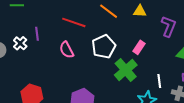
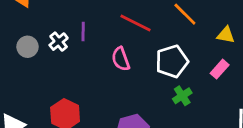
yellow triangle: (140, 11) -> (226, 35), moved
green cross: (126, 70) -> (182, 96), moved, size x0.6

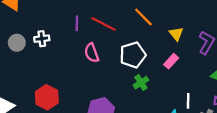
purple line: (83, 32) -> (77, 23), moved
yellow triangle: (226, 35) -> (176, 34), turned 40
white cross: (59, 42) -> (42, 39), turned 32

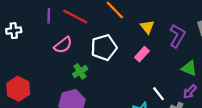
pink semicircle: (92, 53) -> (63, 45), turned -108
green cross: (141, 83) -> (80, 71), moved
white line: (188, 101) -> (159, 94), turned -40

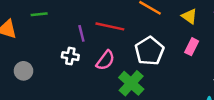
white cross: (14, 31) -> (70, 56), moved, turned 32
green cross: (80, 71) -> (131, 83), size x1.5

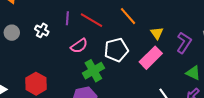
pink rectangle: (192, 47) -> (151, 58), size x1.6
white cross: (70, 56) -> (42, 30), moved

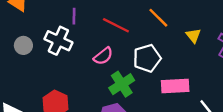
purple line: (67, 18) -> (74, 16), moved
white cross: (42, 30) -> (58, 41), size x1.6
pink rectangle: (151, 58) -> (175, 86), moved, turned 45

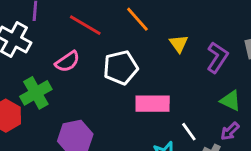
green cross: (122, 84) -> (36, 93), moved

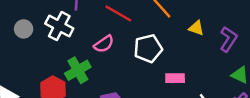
yellow triangle: (179, 44) -> (196, 28), turned -35
pink rectangle: (153, 104) -> (175, 78), size x0.7

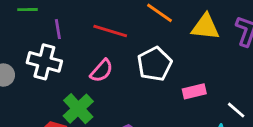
yellow triangle: (196, 28) -> (205, 27), size x1.5

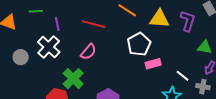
white cross: (44, 62) -> (49, 47), turned 30
white pentagon: (155, 64) -> (139, 44), moved

